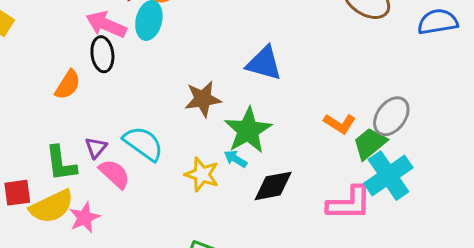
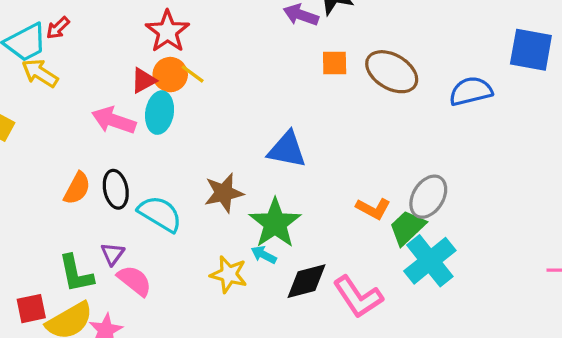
black ellipse: (102, 54) -> (116, 189), moved
cyan semicircle: (143, 143) -> (160, 214), moved
pink L-shape: (349, 203) -> (358, 297), moved, turned 60

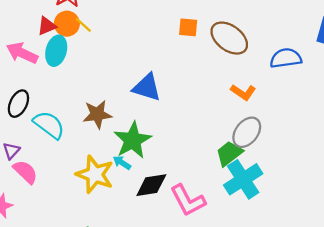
black ellipse: (116, 189) -> (18, 104), turned 32
orange L-shape: (373, 209) -> (243, 92), moved
yellow star: (229, 274) -> (95, 174), size x1.4

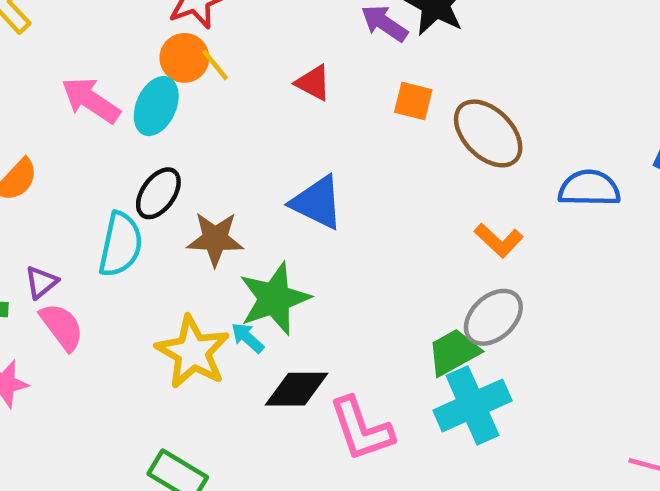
red triangle: (47, 26) -> (313, 83), moved, turned 42
black ellipse: (18, 104) -> (158, 193), moved
cyan semicircle: (49, 125) -> (121, 244), turned 56

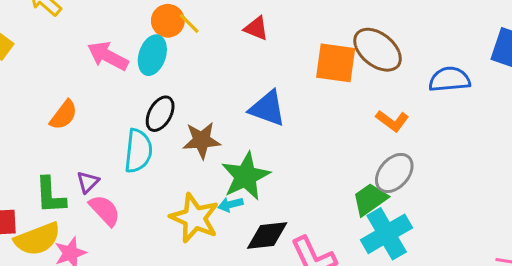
orange square: (413, 101) -> (336, 63), moved, size x1.6
cyan arrow: (248, 338) -> (230, 204), turned -50

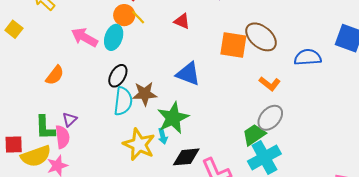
cyan semicircle: (138, 151) -> (123, 101), moved
cyan arrow: (230, 204) -> (163, 136), turned -91
pink semicircle: (105, 210) -> (62, 137), moved, turned 35

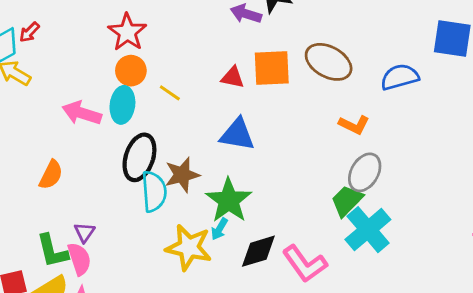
yellow line: (138, 17) -> (170, 93), moved
red triangle: (182, 21) -> (233, 77), moved
orange square: (233, 45) -> (272, 68), moved
black ellipse: (118, 76) -> (139, 157), size x1.4
cyan arrow: (163, 136) -> (219, 229), turned 56

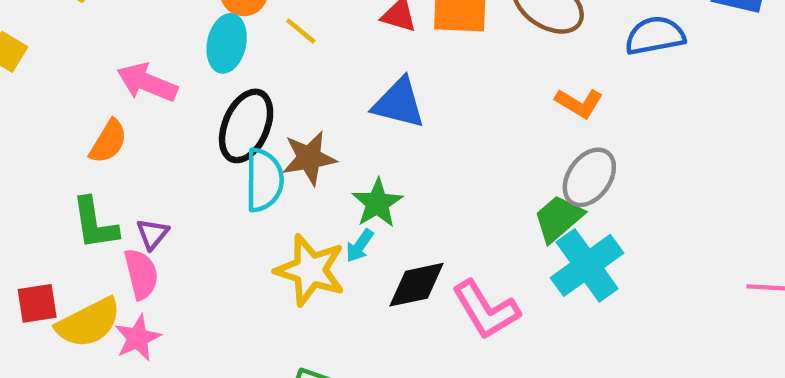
pink arrow: (82, 113) -> (147, 82), moved
green star: (229, 200) -> (377, 203), size x0.7
green L-shape: (52, 251) -> (95, 224), moved

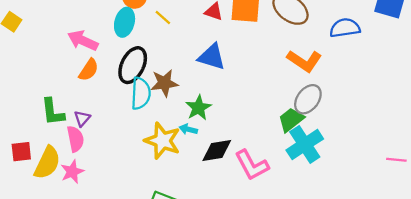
orange L-shape: (579, 103) -> (304, 61), size x1.4
orange semicircle: (108, 141) -> (89, 70), moved
cyan arrow: (360, 246) -> (188, 129), turned 66
yellow semicircle: (89, 323) -> (47, 163), turned -40

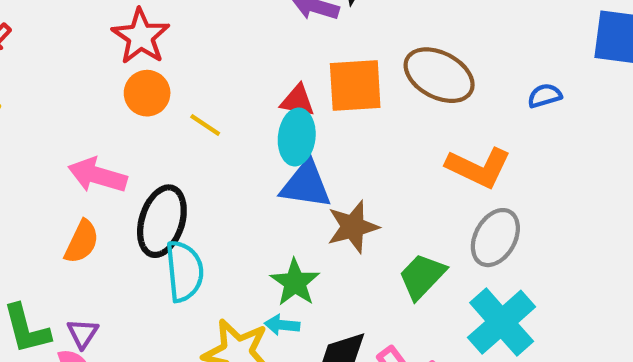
cyan ellipse: (125, 22) -> (297, 137), moved
blue semicircle: (345, 28) -> (545, 96), size x0.6
pink arrow: (83, 41) -> (97, 175), moved
brown star: (164, 83) -> (353, 227), moved
green trapezoid: (291, 120) -> (422, 276), moved

